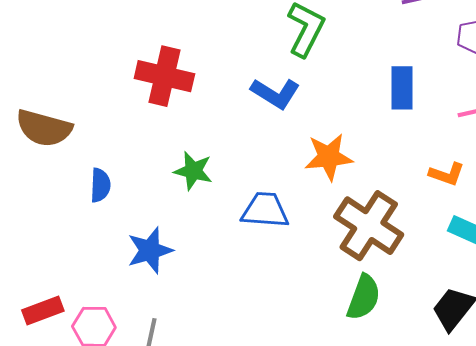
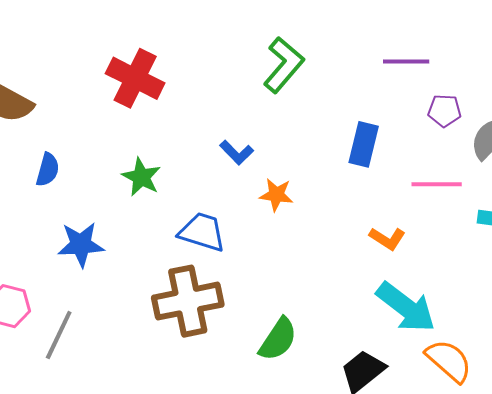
blue L-shape: (275, 93) -> (237, 152), moved, size x0.7
orange star: (329, 157) -> (276, 195), size x0.7
brown cross: (369, 226) -> (188, 301), moved, turned 32

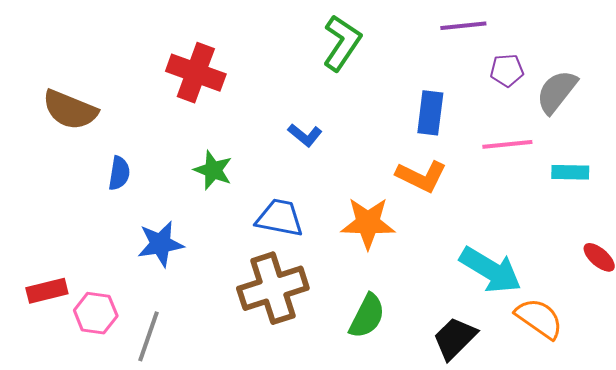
orange star: (276, 195) -> (368, 223), moved, size x1.6
orange L-shape: (387, 239) -> (421, 176), moved, size x1.4

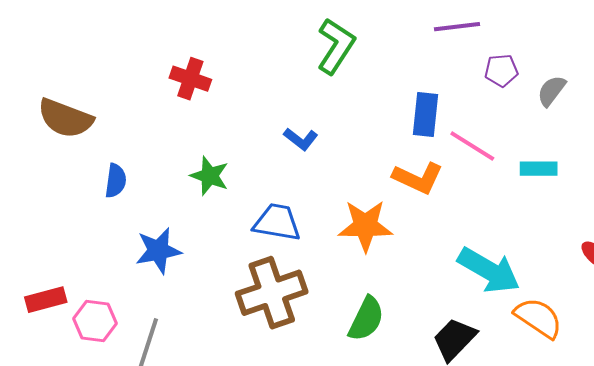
red cross: (196, 73) -> (190, 79), size x0.7
gray semicircle: (557, 92) -> (552, 91), size x0.7
pink line: (507, 144) -> (472, 146), moved, turned 39
cyan rectangle: (570, 172) -> (539, 169), moved

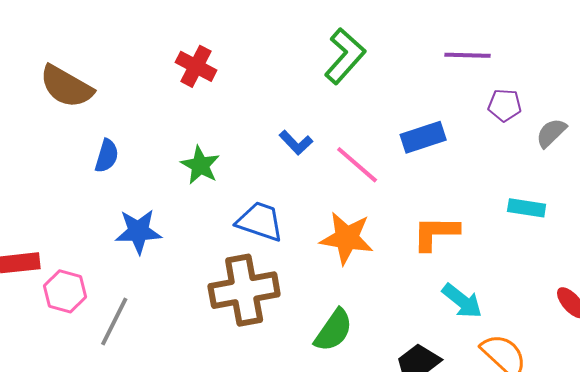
blue rectangle: (426, 114) -> (423, 137), turned 57
pink line: (472, 146) -> (357, 165), moved
orange L-shape: (418, 178) -> (436, 233), moved, turned 147
cyan arrow: (489, 270) -> (462, 301), size x0.7

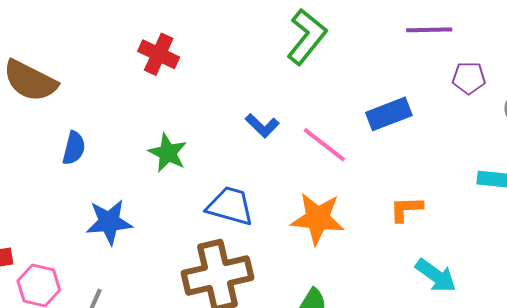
orange L-shape: (436, 233) -> (406, 209), size x0.7

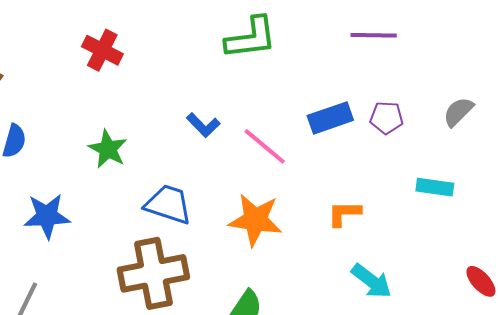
green L-shape: (307, 37) -> (251, 38), turned 42
purple pentagon: (469, 78) -> (387, 118), moved

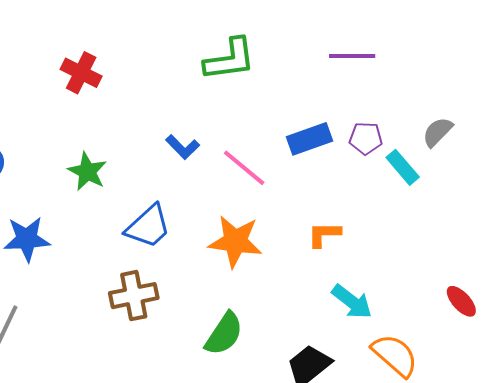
cyan rectangle: (435, 187) -> (403, 167), moved, turned 42
blue trapezoid: (168, 204) -> (148, 226), turned 120
brown cross: (153, 273) -> (134, 296), size x0.7

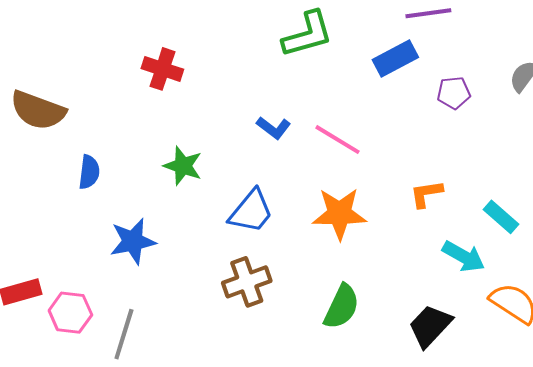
blue rectangle: (310, 139) -> (395, 59), moved
cyan rectangle: (403, 167) -> (501, 217), moved

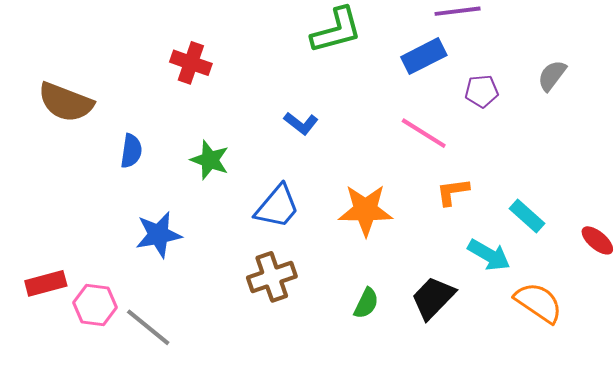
pink line: (338, 140) -> (424, 133), moved
blue semicircle: (89, 172) -> (131, 151), moved
green semicircle: (342, 307) -> (366, 303), size x0.7
black trapezoid: (430, 326) -> (433, 298), moved
gray line: (124, 334) -> (148, 327), turned -69

